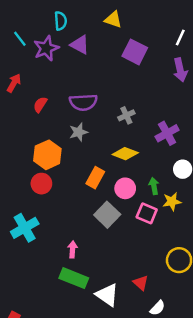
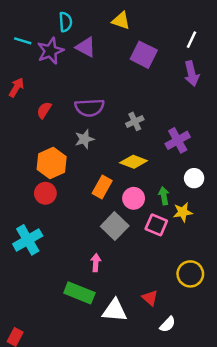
cyan line: (20, 39) -> (23, 41), turned -35
pink arrow: (73, 249) -> (96, 263), moved
white triangle: (107, 295) -> (115, 310), turned -30

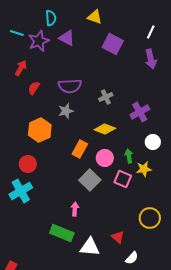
red arrow: (16, 87) -> (21, 68), moved
red circle: (45, 193) -> (28, 164), moved

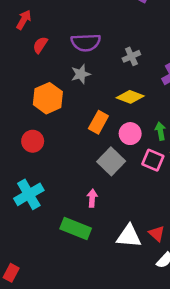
cyan cross: (21, 191) -> (29, 194), moved
red triangle: (118, 237) -> (157, 234), moved
white triangle: (90, 247) -> (129, 236), moved

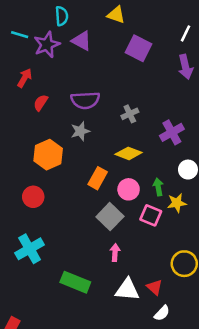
pink arrow: (92, 198) -> (115, 252), moved

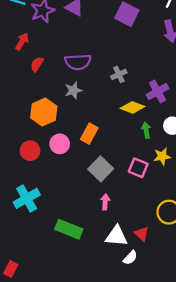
yellow diamond: (129, 153) -> (132, 107), moved
green arrow: (158, 187) -> (146, 130), moved
pink circle: (129, 189) -> (60, 144), moved
white semicircle: (162, 313) -> (130, 258), moved

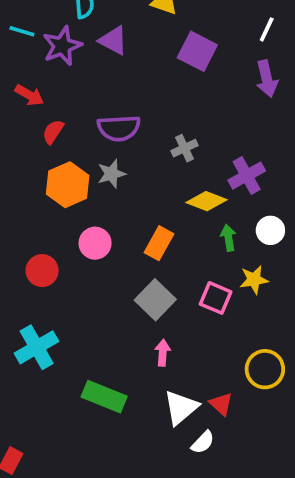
red arrow: (22, 41) -> (29, 95), turned 90
orange hexagon: (44, 112) -> (68, 185), moved
orange rectangle: (89, 134) -> (159, 243), moved
pink circle: (60, 144) -> (95, 243), moved
white triangle: (117, 236) -> (181, 408), turned -45

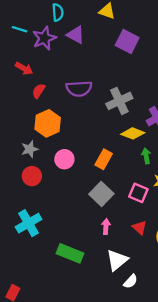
gray cross: (185, 148) -> (119, 101), size x1.6
gray star: (111, 174) -> (30, 149), moved
red triangle: (221, 404) -> (140, 228), moved

